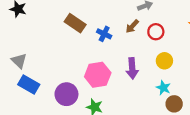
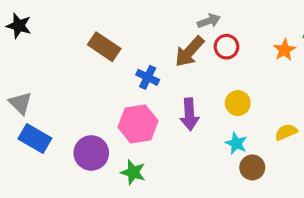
brown arrow: (132, 26) -> (189, 52), size x1.5
red circle: (156, 32) -> (227, 47), moved
blue cross: (104, 34) -> (148, 77), moved

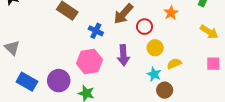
red circle: (227, 47) -> (145, 27), moved
orange star: (284, 50) -> (171, 13), moved
yellow semicircle: (286, 132) -> (174, 64), moved
blue rectangle: (35, 138) -> (27, 82), moved

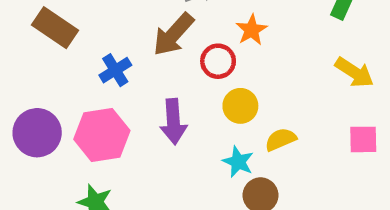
orange star: (171, 13) -> (252, 30), moved
blue cross: (96, 31) -> (115, 70), turned 32
purple circle: (59, 81) -> (37, 133), moved

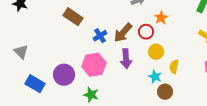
brown arrow: (173, 34) -> (123, 33), moved
purple circle: (37, 133) -> (64, 75), moved
yellow semicircle: (281, 139) -> (174, 67), turned -56

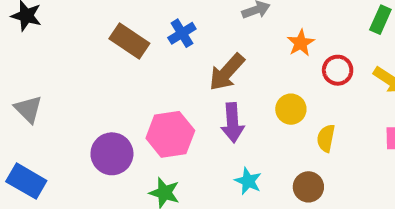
red circle: (146, 32) -> (338, 70), moved
blue cross: (100, 36) -> (182, 33), moved
cyan star: (155, 77) -> (248, 181), moved
blue rectangle: (35, 84) -> (26, 181), moved

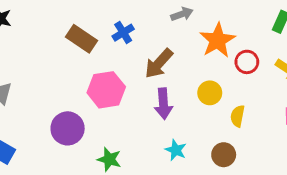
orange star: (301, 43) -> (217, 40), size x1.6
pink hexagon: (170, 134) -> (106, 90), moved

